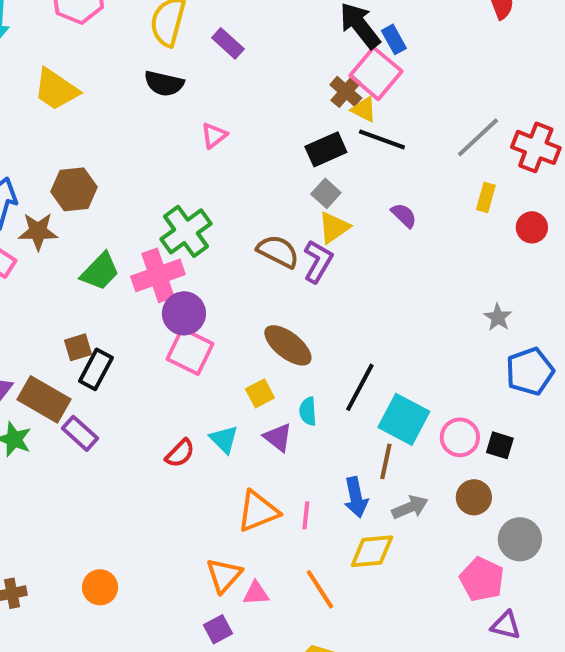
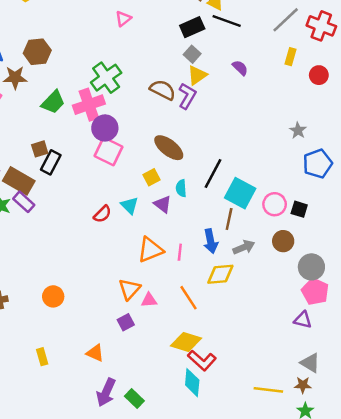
purple rectangle: (80, 433) -> (24, 202), moved
pink pentagon: (482, 579) -> (315, 292), moved

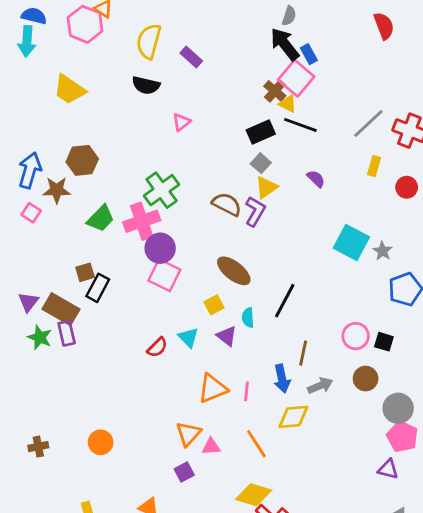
cyan square: (240, 193) -> (351, 243), moved
purple rectangle: (24, 202) -> (67, 333), turned 35

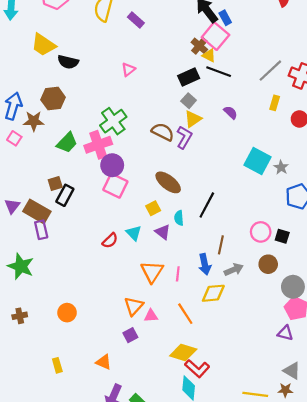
black semicircle: (146, 85) -> (68, 62), moved
green star: (40, 337) -> (21, 266), moved, size x1.4
orange triangle: (213, 388) -> (152, 272), turned -35

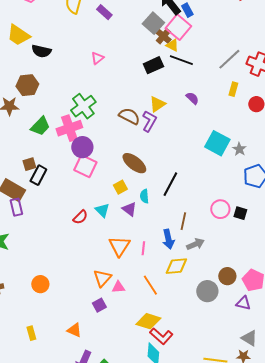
gray square: (189, 101) -> (153, 23), moved, size x1.5
brown circle: (268, 264) -> (227, 276), moved
gray circle: (293, 287) -> (207, 291), moved

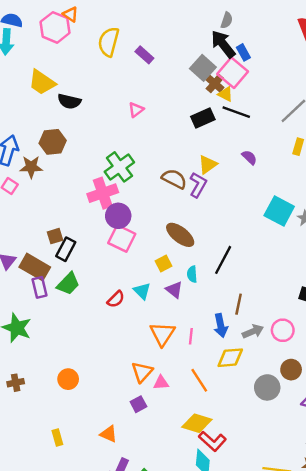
green trapezoid: (40, 126) -> (68, 284), moved
pink circle: (220, 209) -> (283, 330), moved

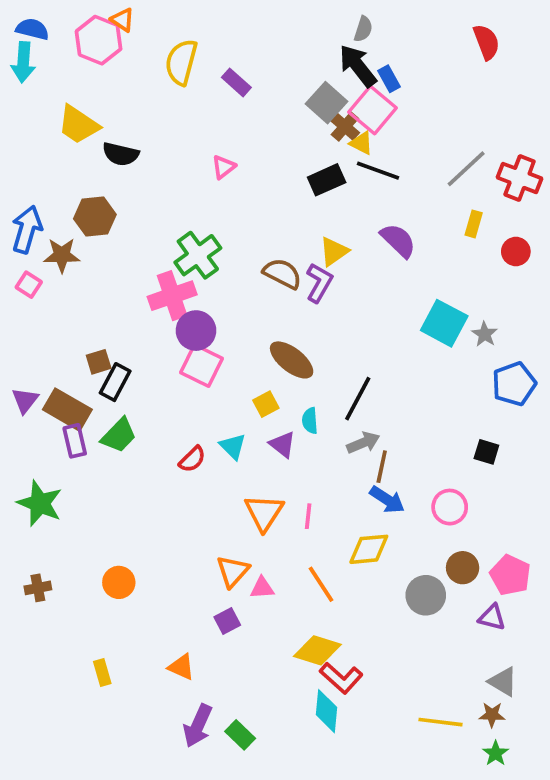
purple semicircle: (249, 157) -> (398, 240), size x1.5
blue arrow: (221, 325) -> (387, 500), moved, turned -45
gray arrow: (253, 331) -> (363, 443), moved

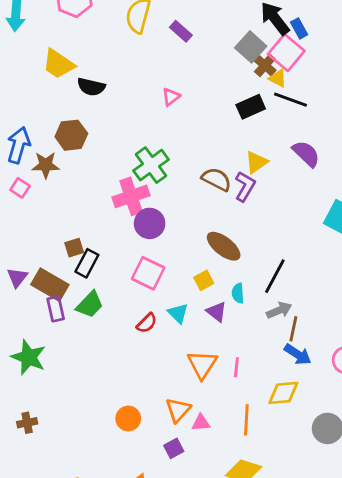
pink square: (202, 365) -> (148, 273), moved
orange circle: (119, 582) -> (128, 418), moved
orange line: (321, 584) -> (246, 420), turned 36

